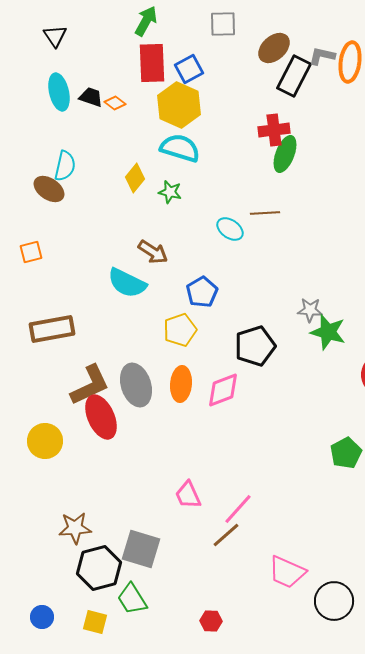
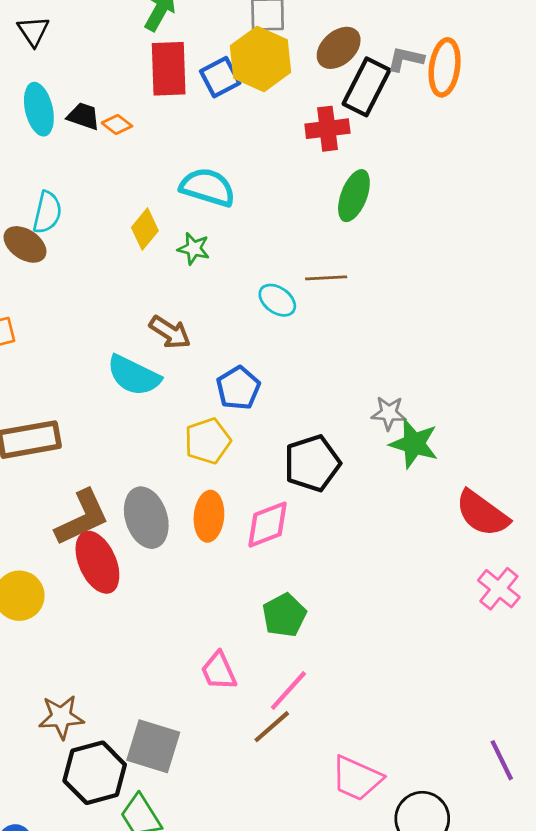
yellow hexagon: (179, 105) -> (261, 59), moved
red cross: (274, 130) -> (327, 129), moved
green pentagon: (346, 453) -> (284, 615), moved

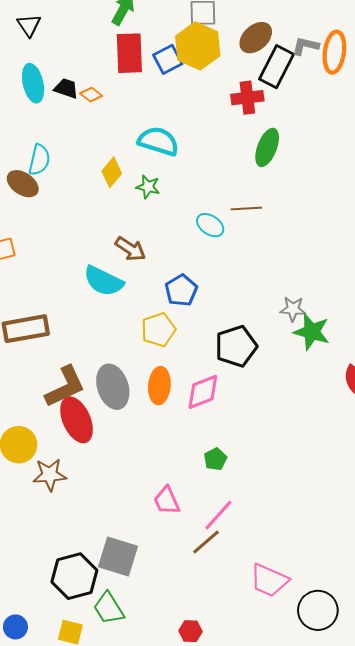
green pentagon: (284, 615) -> (215, 459), size x0.7
brown star: (61, 717) -> (50, 475), moved

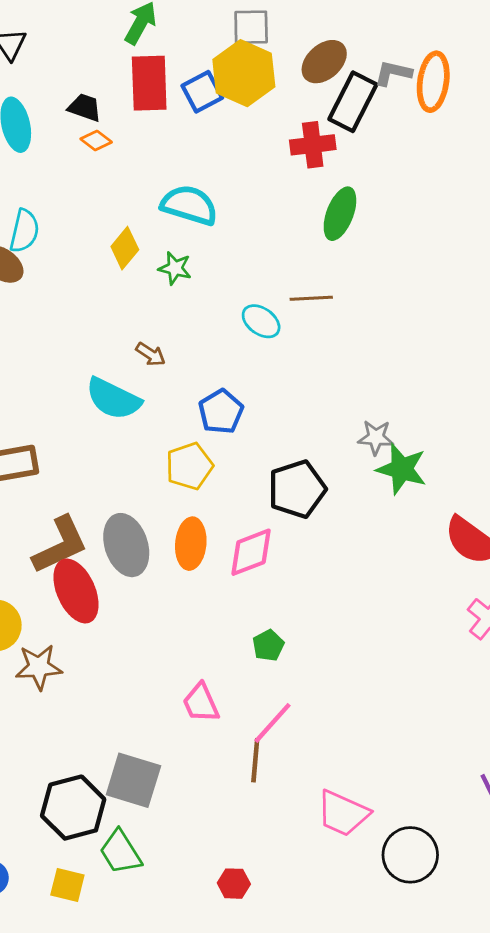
black trapezoid: (66, 88) -> (85, 108), moved
brown arrow: (130, 249) -> (151, 354), size x0.7
brown line: (206, 542) -> (255, 760), turned -44

